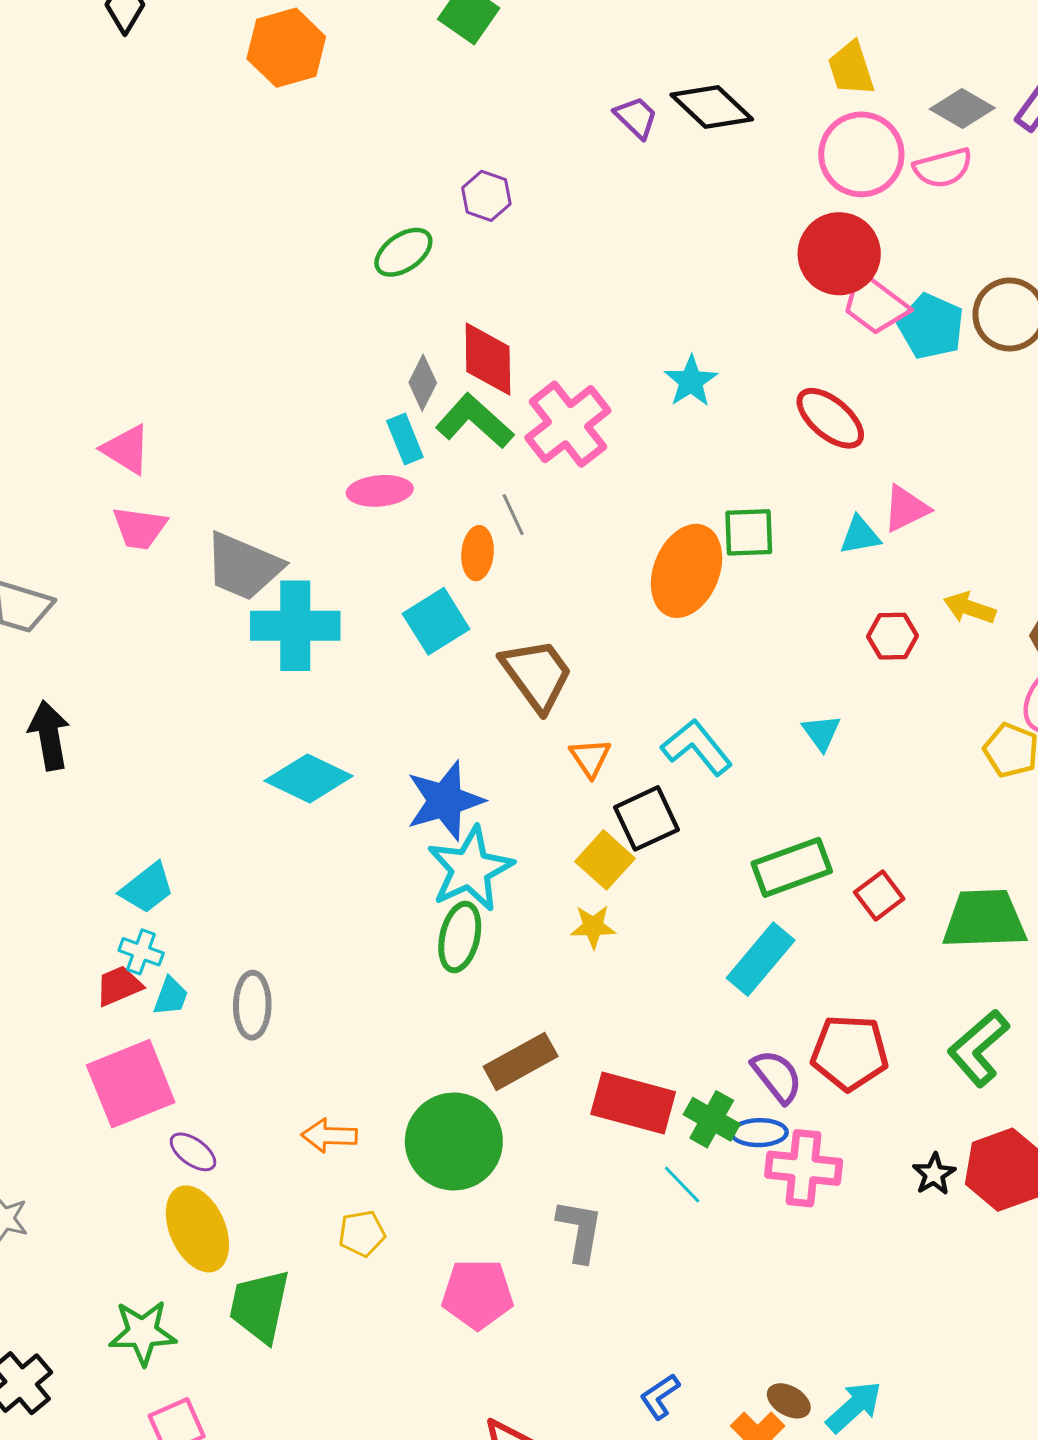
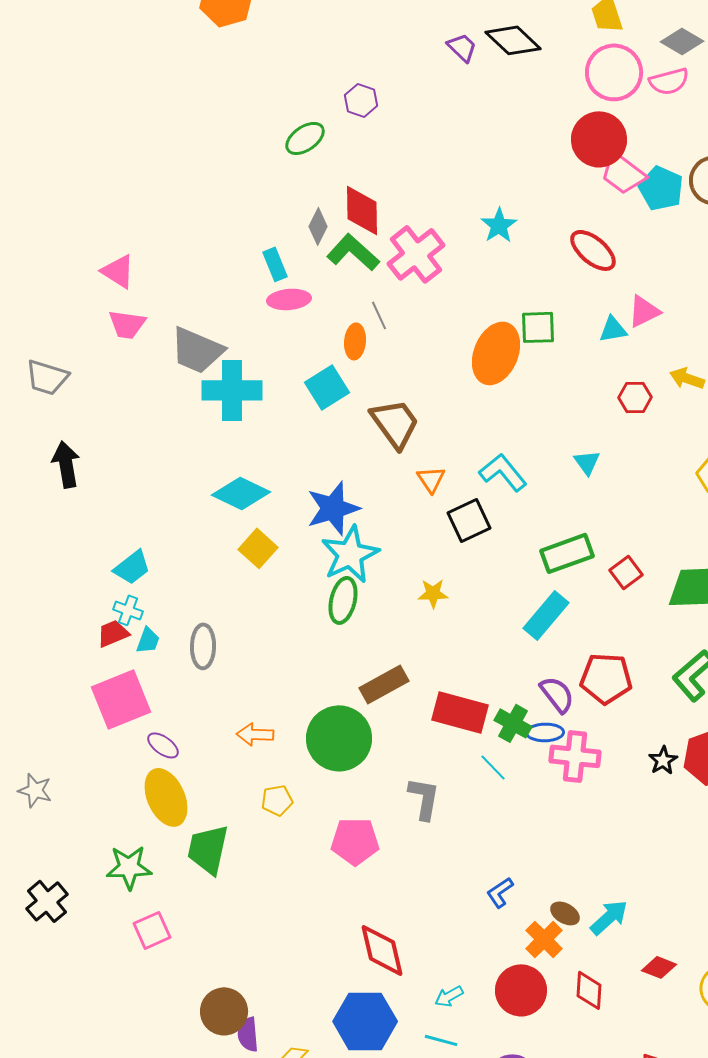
cyan rectangle: (405, 439) -> (275, 264), moved
yellow square: (605, 860) -> (258, 548), moved
blue L-shape: (660, 1396) -> (500, 892), moved

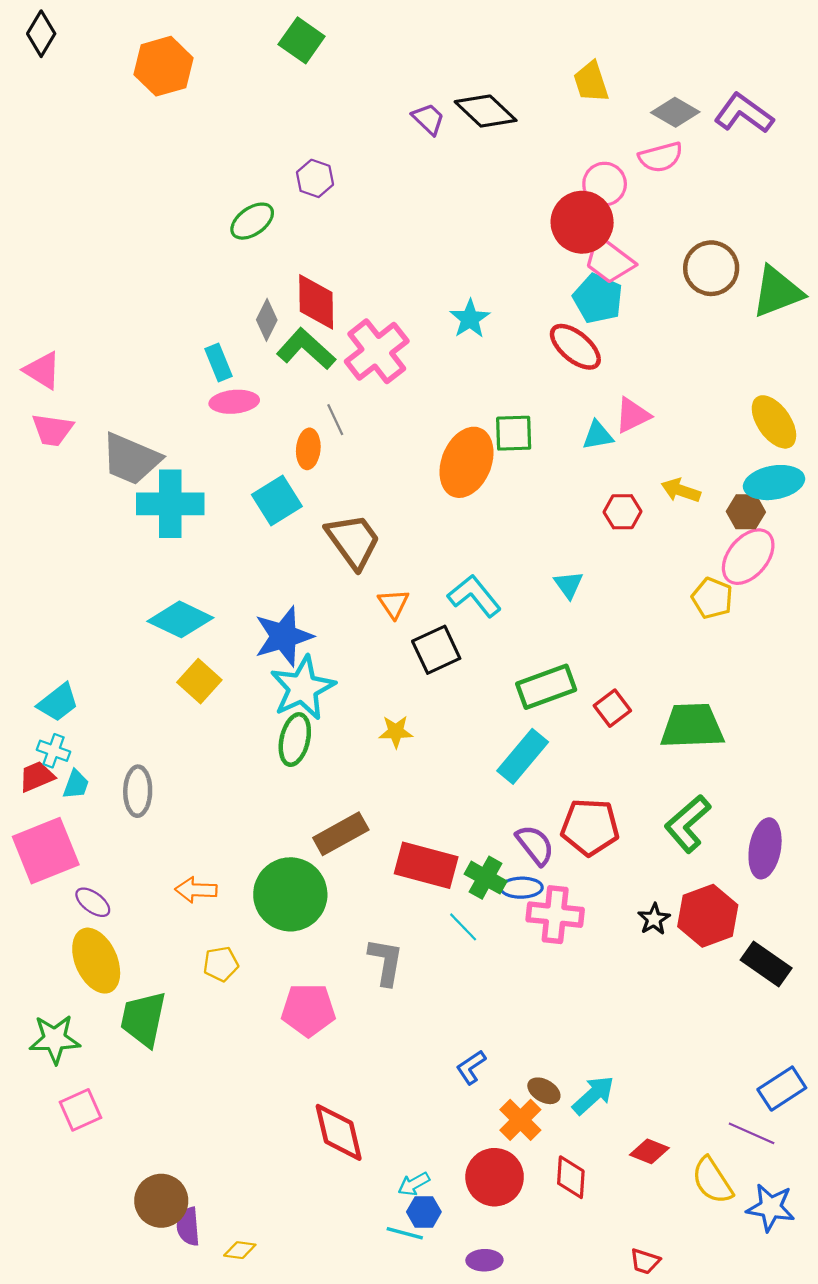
pink circle: (614, 72) -> (605, 184), moved, size x0.7
cyan pentagon: (661, 188) -> (598, 299), moved
blue hexagon: (365, 1021) -> (424, 1212), moved, size x0.5

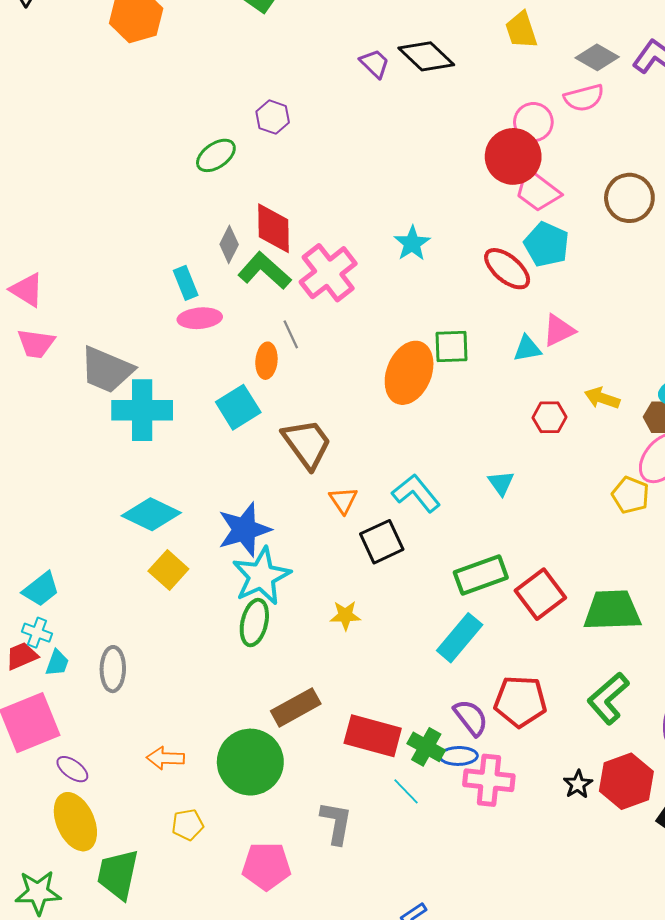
cyan pentagon: (598, 299) -> (547, 244), moved
red square: (612, 708) -> (540, 594), size x1.5

